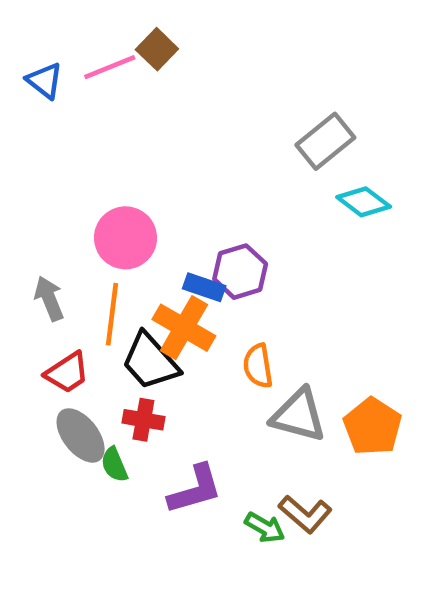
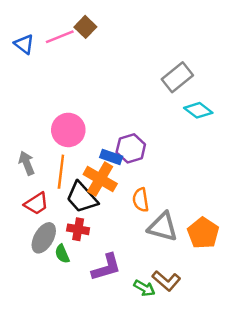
gray ellipse: (81, 435) -> (44, 238), turned 68

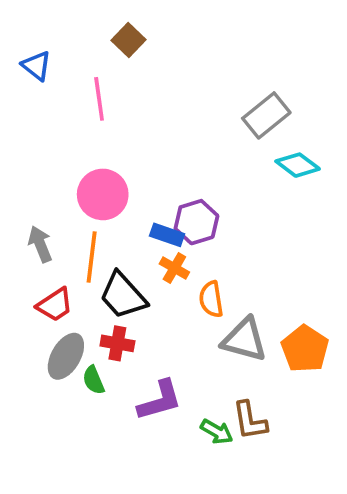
pink line: (60, 37) -> (99, 99), moved, turned -76
orange cross: (100, 179) -> (174, 268), moved, size x0.6
brown L-shape: (166, 281) -> (250, 421), turned 40

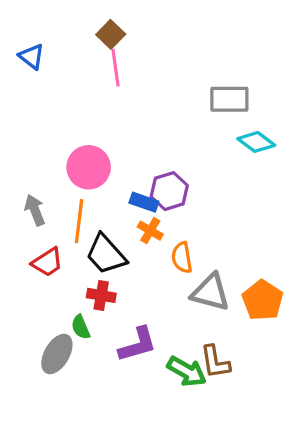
pink line: (99, 99) -> (115, 68), moved
gray rectangle: (266, 115) -> (229, 99), turned 39
gray ellipse: (66, 356) -> (57, 354), moved
green arrow: (217, 432) -> (187, 371), size x1.4

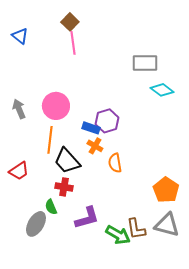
gray arrow: (35, 210) -> (19, 109), moved
red trapezoid: (47, 262) -> (19, 171), moved
gray triangle: (210, 292) -> (167, 225), moved

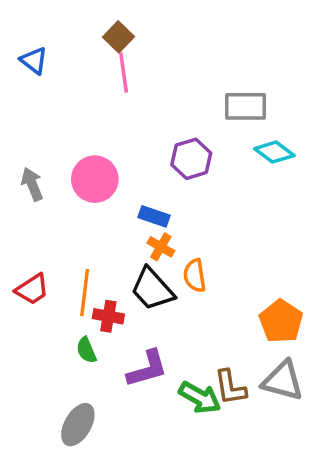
purple hexagon: (107, 121) -> (191, 159), moved
orange line: (50, 140) -> (85, 293), moved
black trapezoid: (67, 161) -> (152, 289), moved
gray ellipse: (36, 224) -> (78, 425), moved

